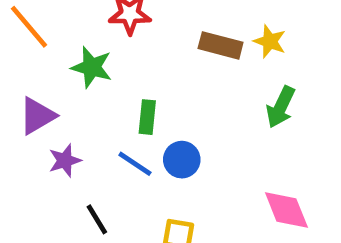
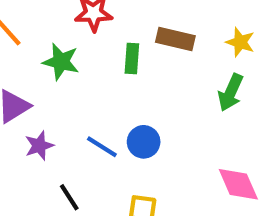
yellow star: (270, 41) -> (240, 42), moved
green rectangle: (147, 117) -> (132, 58), moved

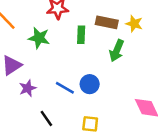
yellow star: (240, 42) -> (134, 24), moved
green arrow: (231, 92) -> (117, 51), moved

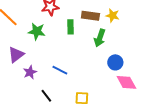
blue circle: (90, 84) -> (115, 62), moved

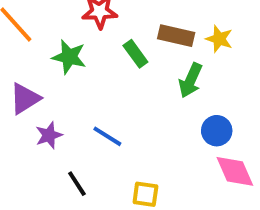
green rectangle: (70, 27) -> (135, 54), turned -40

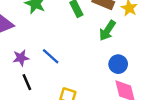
purple star: (49, 135) -> (21, 58), moved

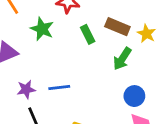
blue line: (51, 56) -> (59, 88), turned -48

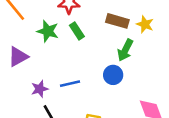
green rectangle: (88, 34) -> (77, 31), moved
blue circle: (134, 96) -> (113, 75), moved

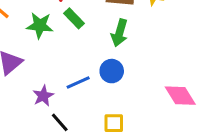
green arrow: (125, 50) -> (119, 33), moved
blue circle: (113, 75) -> (112, 71), moved

